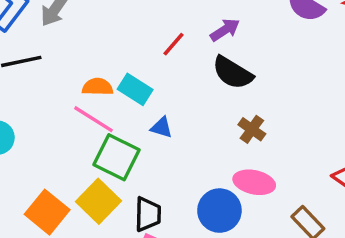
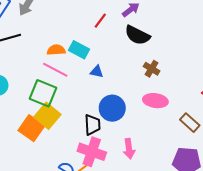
green square: (117, 157) -> (43, 93), moved
yellow square: (99, 201) -> (47, 116), moved
blue circle: (219, 211) -> (112, 108), moved

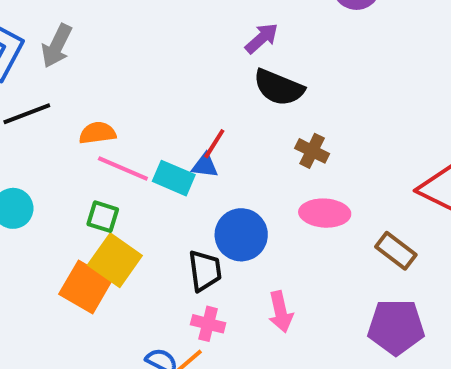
red line: (100, 21) -> (214, 144), moved
orange semicircle: (56, 50) -> (97, 133), moved
cyan rectangle: (79, 50) -> (174, 178), moved
green square: (43, 93) -> (103, 217), size x0.6
pink cross: (92, 152) -> (208, 324), size x0.6

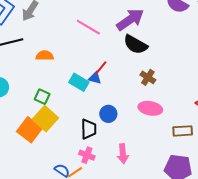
purple arrow: (262, 38) -> (130, 20), size x1.6
pink line: (123, 169) -> (88, 27), moved
blue circle: (241, 235) -> (108, 114), size x0.7
brown rectangle: (396, 251) -> (183, 131), turned -48

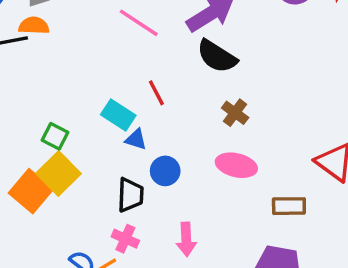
orange semicircle: (45, 56) -> (34, 26), moved
red line: (101, 68) -> (156, 93), turned -70
blue triangle: (95, 78) -> (136, 139), moved

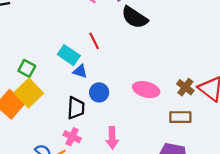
brown cross: (235, 113) -> (185, 87), moved

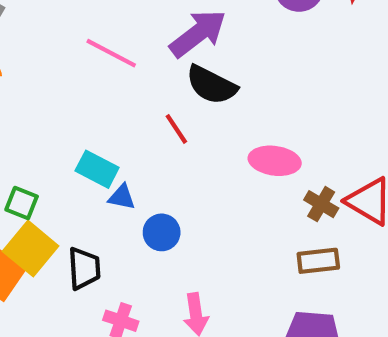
red line: (94, 41) -> (176, 129), moved
pink ellipse: (146, 90) -> (275, 161), moved
black trapezoid: (76, 108) -> (84, 268), moved

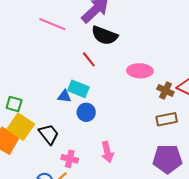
cyan rectangle: (97, 169) -> (78, 89), moved
black trapezoid: (84, 268) -> (49, 134), turned -30

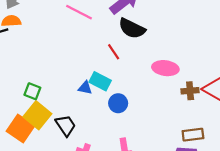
brown cross: (165, 90) -> (190, 91), turned -35
blue circle: (86, 112) -> (118, 103), moved
brown rectangle: (167, 119) -> (193, 135), moved

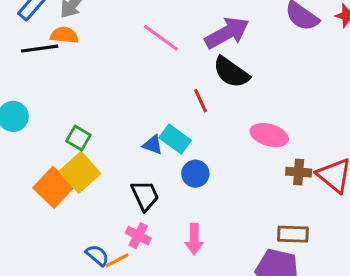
black trapezoid: (66, 125) -> (145, 196), moved

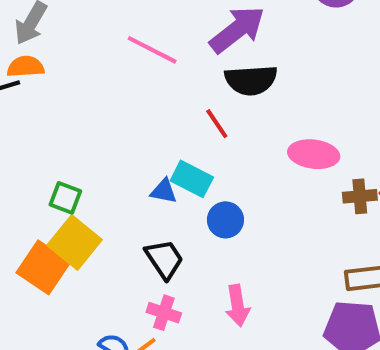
black semicircle: (231, 72) -> (251, 80), turned -30

